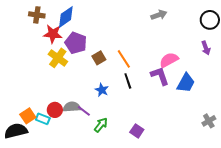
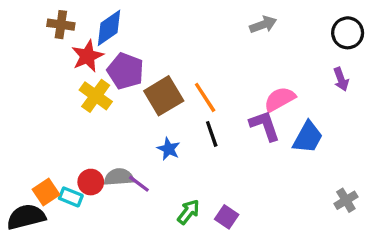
red star: (53, 34) -> (87, 56), turned -30
brown square: (99, 58) -> (164, 96), size x1.6
green arrow: (101, 125) -> (189, 212), moved

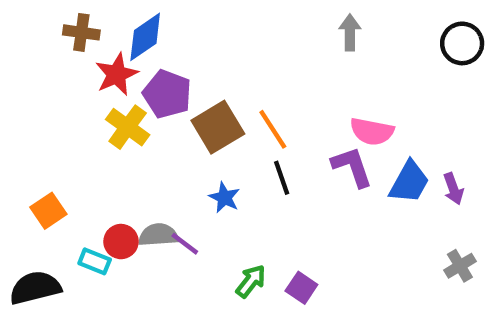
gray arrow: (263, 25) -> (350, 32), turned -70
purple arrow: (341, 79) -> (453, 189), moved
pink semicircle: (280, 99) -> (372, 131), turned -140
orange square: (46, 192) -> (48, 211), moved

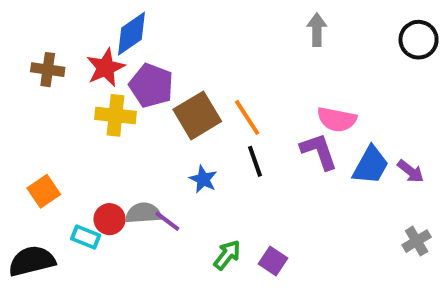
brown cross: (81, 32) -> (48, 70), moved
yellow cross: (128, 127) -> (115, 115), turned -30
purple arrow: (453, 189) -> (411, 171), turned -32

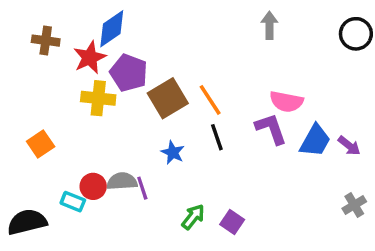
brown cross: (48, 70) -> (46, 41), moved
orange square: (44, 191) -> (41, 144), moved
purple line: (167, 221) -> (142, 188), turned 35

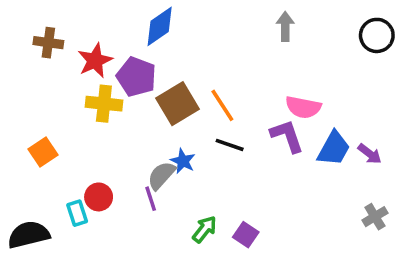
blue diamond: (112, 29) -> (160, 26), moved
black line: (217, 137) -> (230, 145), turned -52
gray semicircle: (122, 181) -> (161, 175), moved, turned -44
cyan rectangle: (73, 202) -> (77, 213), turned 50

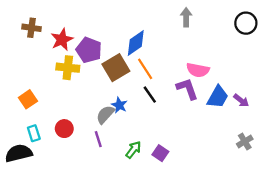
blue diamond: (160, 26) -> (136, 43), moved
black line: (230, 145) -> (150, 95), turned 36
purple line: (151, 199) -> (98, 139), moved
cyan rectangle: (77, 213) -> (34, 133), moved

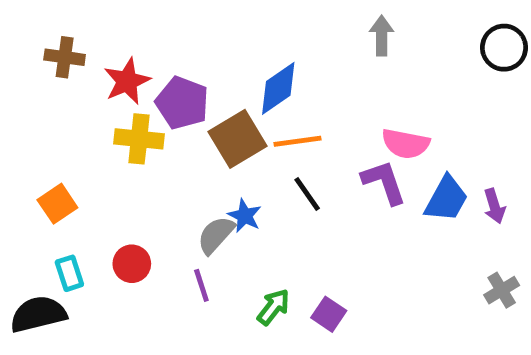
orange line: (145, 69) -> (298, 141), turned -65
purple arrow: (241, 100) -> (494, 206), turned 35

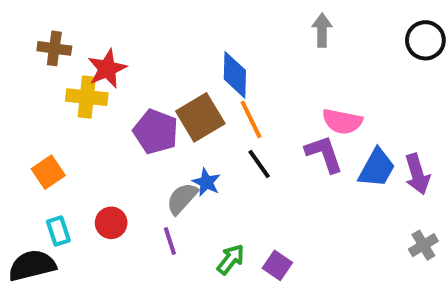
blue diamond: (278, 88) -> (235, 75), turned -54
purple pentagon: (182, 103) -> (156, 132), moved
yellow cross: (139, 139) -> (87, 97), moved
orange line: (298, 141) -> (251, 119), turned 72
purple arrow: (494, 206) -> (417, 174), size x1.4

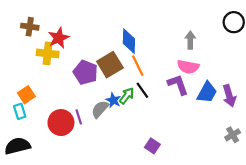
gray arrow: (322, 30) -> (190, 40), moved
red circle: (111, 223) -> (61, 123), size x1.5
cyan rectangle: (58, 231) -> (20, 111), moved
purple line: (170, 241) -> (79, 117), moved
green arrow: (231, 259) -> (127, 96), moved

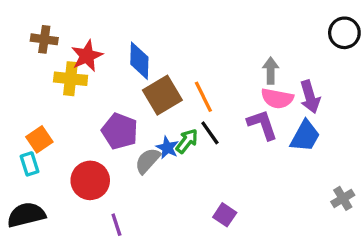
gray arrow: (190, 40) -> (271, 71), moved
blue diamond: (129, 41) -> (139, 61), moved
purple pentagon: (85, 72) -> (120, 131), moved
purple arrow: (229, 96) -> (310, 97), moved
purple line: (79, 117) -> (116, 225), moved

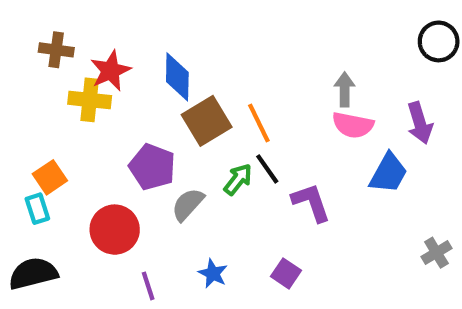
purple arrow: (310, 97) -> (420, 123), moved
purple L-shape: (262, 125) -> (311, 202), moved
blue star: (167, 148) -> (213, 273), moved

